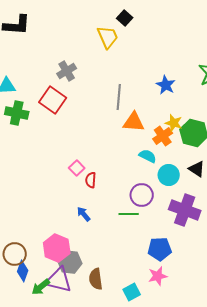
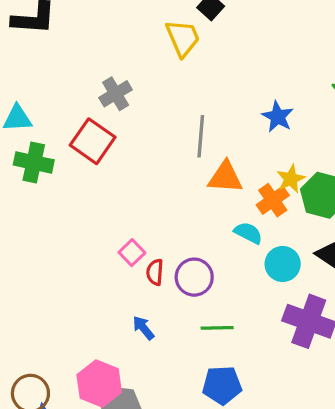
yellow star: (174, 123) -> (291, 179), turned 30
purple circle: (142, 195) -> (194, 277), moved
blue pentagon: (160, 249) -> (222, 385), moved

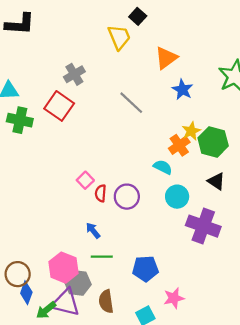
gray line: (201, 136) -> (131, 103), turned -52
orange triangle: (225, 177) -> (166, 58), moved, turned -40
cyan circle: (283, 264) -> (177, 197), moved
green line: (217, 328) -> (102, 257), moved

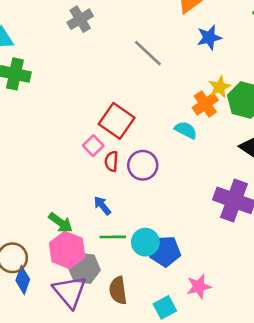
blue star: (183, 90) -> (209, 37), turned 30
red square: (59, 106) -> (117, 121), moved
cyan circle: (177, 197) -> (145, 242), moved
purple triangle: (66, 302) -> (70, 292), turned 36
green arrow: (46, 310) -> (61, 223), moved, turned -105

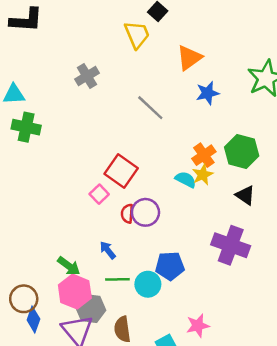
yellow star: (220, 87) -> (203, 175), moved
red semicircle: (111, 161) -> (127, 214), moved
blue pentagon: (165, 251) -> (170, 266), moved

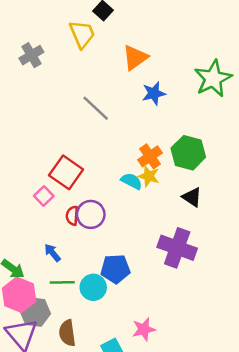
gray cross: (87, 76) -> (31, 55), moved
yellow star: (203, 175) -> (149, 176), turned -30

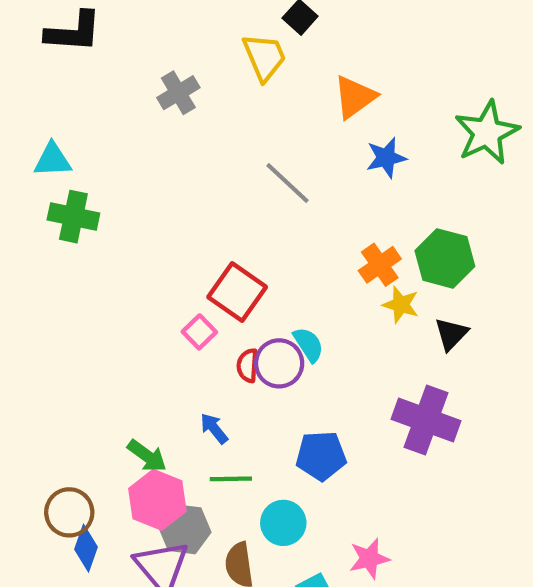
yellow star: (149, 176) -> (401, 305), moved
cyan semicircle: (131, 181) -> (308, 345), moved, turned 30
black triangle: (192, 197) -> (451, 334), turned 40
cyan circle: (93, 287) -> (283, 523), moved

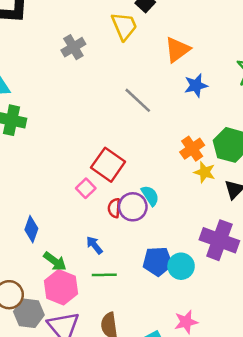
cyan circle: (283, 523) -> (181, 266), moved
gray hexagon: (185, 529) -> (29, 313), moved
blue diamond: (86, 548) -> (31, 229), moved

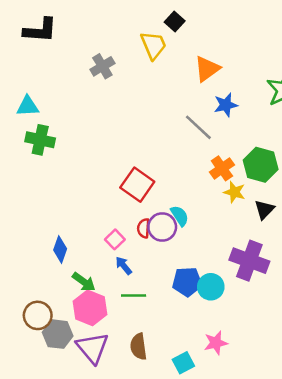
gray line: (138, 100) -> (198, 127), moved
pink square: (86, 188) -> (115, 239), moved

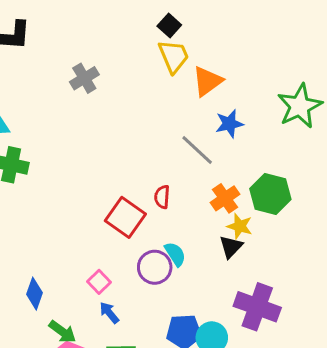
yellow trapezoid: (153, 45) -> (174, 56), moved
black triangle: (264, 210) -> (231, 247), moved
red semicircle: (144, 228) -> (162, 197), moved

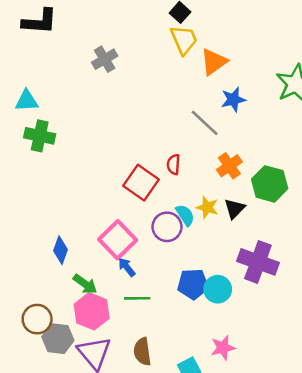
green hexagon: (270, 194) -> (270, 184), moved
yellow star: (240, 226) -> (207, 207), moved
pink square: (99, 282) -> (118, 240), size x1.8

